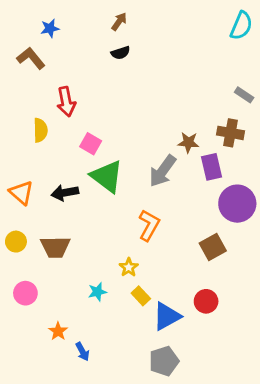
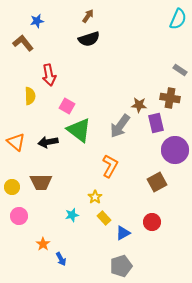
black semicircle: (120, 53) -> (89, 39), size x1.5
yellow circle: (16, 242) -> (12, 187), moved
blue triangle: (167, 316) -> (123, 233), size x0.7

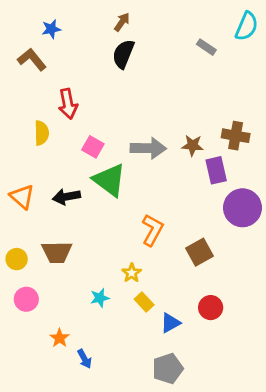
black semicircle: (89, 39) -> (123, 54), turned 130
gray rectangle: (180, 70) -> (206, 47), moved
gray arrow: (120, 126) -> (148, 148), moved, turned -125
brown square: (157, 182) -> (200, 252), moved

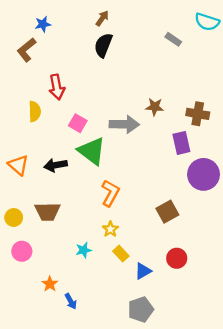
cyan semicircle: (247, 26) -> (207, 22), turned 85
brown L-shape: (32, 59) -> (26, 50), turned -90
brown star: (193, 145) -> (155, 107), moved
orange L-shape: (152, 230) -> (110, 193), moved

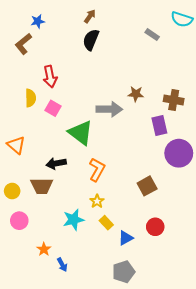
pink square: (78, 123) -> (53, 108), moved
black arrow: (56, 165) -> (56, 163), moved
cyan star: (84, 250) -> (73, 220), size x1.5

